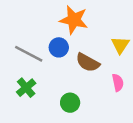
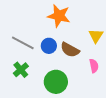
blue circle: (59, 47) -> (49, 46), moved
green circle: (70, 103) -> (56, 82), size x1.5

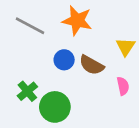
gray line: (23, 43) -> (30, 26), moved
green circle: (56, 82) -> (55, 107), moved

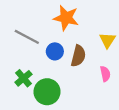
gray line: (30, 26) -> (27, 37), moved
brown semicircle: (92, 65) -> (78, 56), turned -105

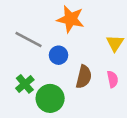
brown semicircle: (78, 56) -> (84, 77), moved

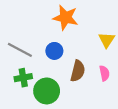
gray line: (28, 40) -> (20, 50), moved
green cross: (25, 84) -> (23, 78), turned 30

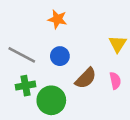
orange star: (65, 18) -> (57, 19), moved, size x0.7
brown semicircle: (78, 71) -> (86, 78), turned 30

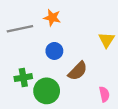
gray line: (22, 55) -> (20, 29), moved, turned -40
pink semicircle: (115, 81) -> (104, 94), moved

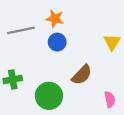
blue circle: (54, 51) -> (57, 42), moved
green cross: (23, 78) -> (13, 79), moved

